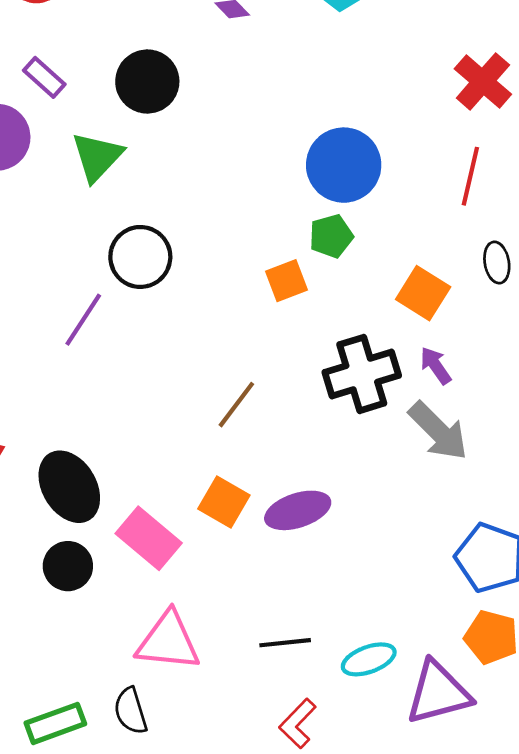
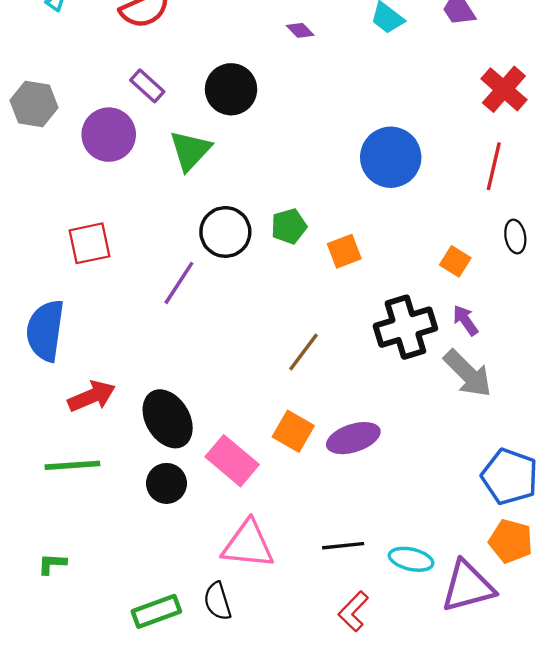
green pentagon: (331, 236) -> (289, 226), moved
orange square: (423, 293) -> (455, 261), size x0.7
cyan ellipse: (369, 659) -> (411, 559), turned 33

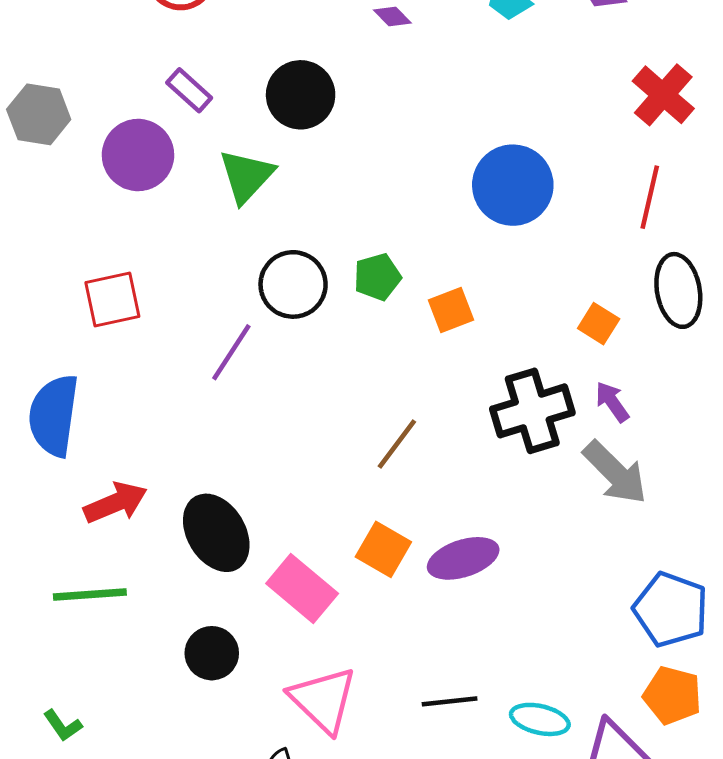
black ellipse: (515, 237) -> (678, 290), size x1.6
black circle: (166, 483) -> (212, 653), moved
pink triangle: (248, 545) -> (323, 700), turned 38
green L-shape: (52, 564) -> (63, 725), turned -128

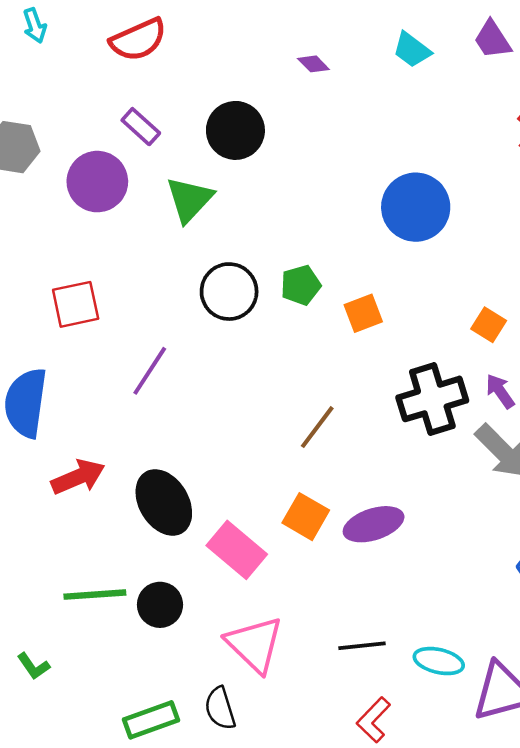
purple line: (231, 352) -> (150, 371), moved
green line: (90, 595) -> (95, 595), moved

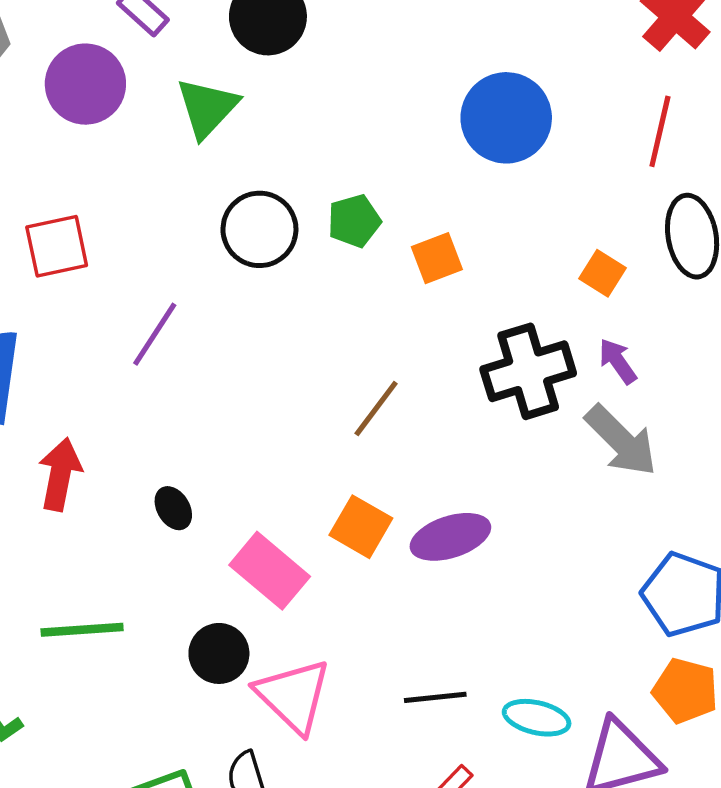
red arrow: (78, 477) -> (60, 474), turned -56
black ellipse: (164, 502) -> (173, 508), size x0.5
black circle: (160, 605) -> (219, 653), moved

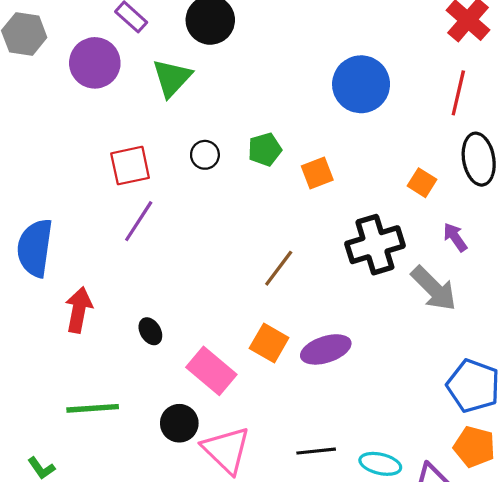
black circle: (259, 229) -> (205, 155), size x0.6
red square: (57, 246) -> (130, 166), moved
purple arrow: (618, 361) -> (455, 237), moved

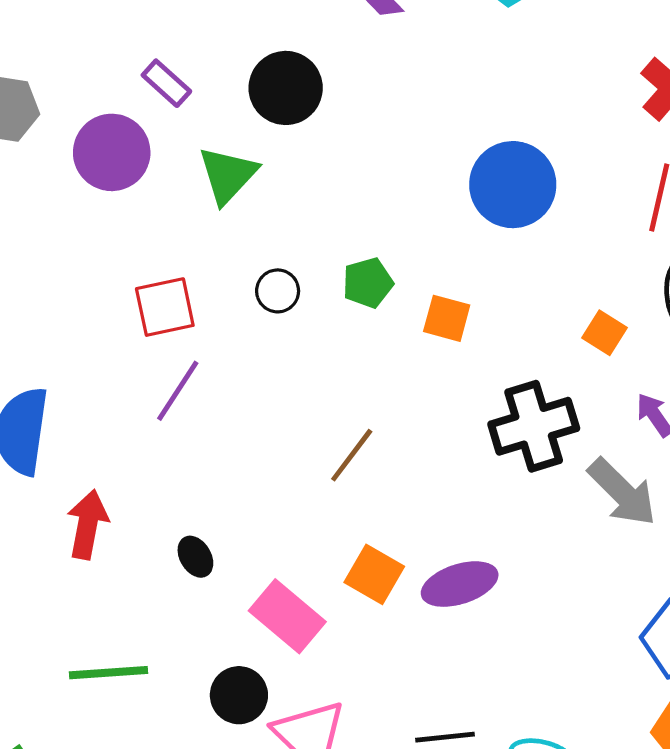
orange square: (317, 173) -> (447, 318), turned 36
brown line: (279, 268) -> (352, 455), moved

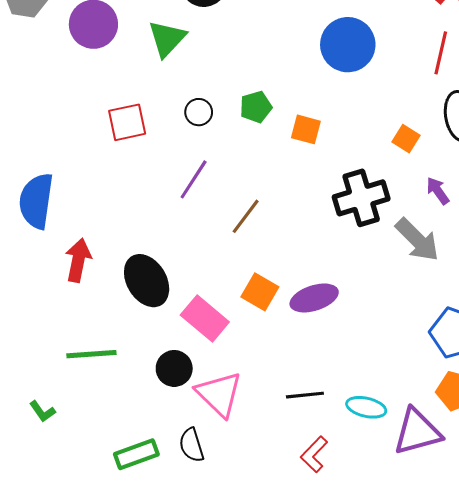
purple line: (178, 391) -> (194, 179), moved
black ellipse: (195, 557) -> (147, 281), size x2.0

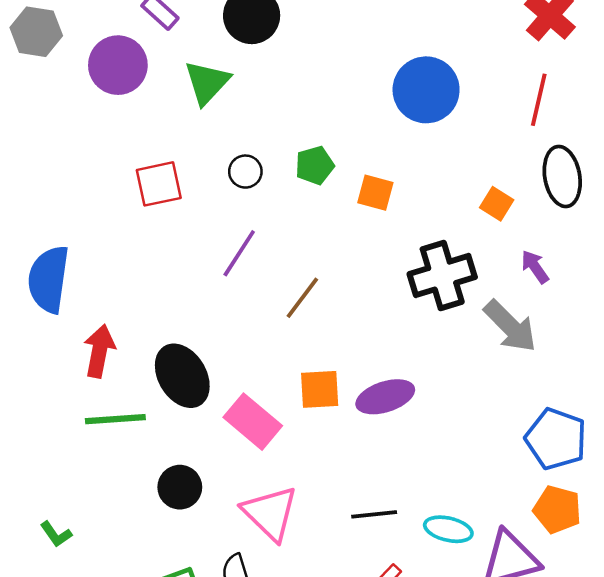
orange square: (260, 292) -> (320, 389), turned -33
green line: (91, 354) -> (115, 419), moved
black circle: (174, 368) -> (180, 487), moved

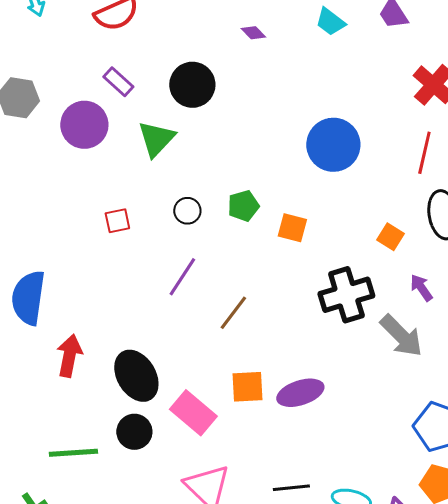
red square: (159, 184) -> (117, 221), size x0.7
green line: (115, 419) -> (73, 453), moved
black circle: (180, 487) -> (134, 432), moved

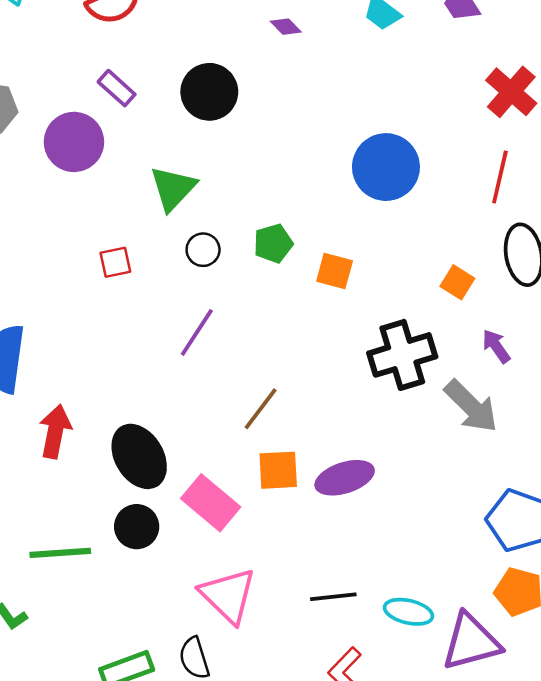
green triangle: (156, 139) -> (173, 188), moved
brown line: (233, 313) -> (261, 409), moved

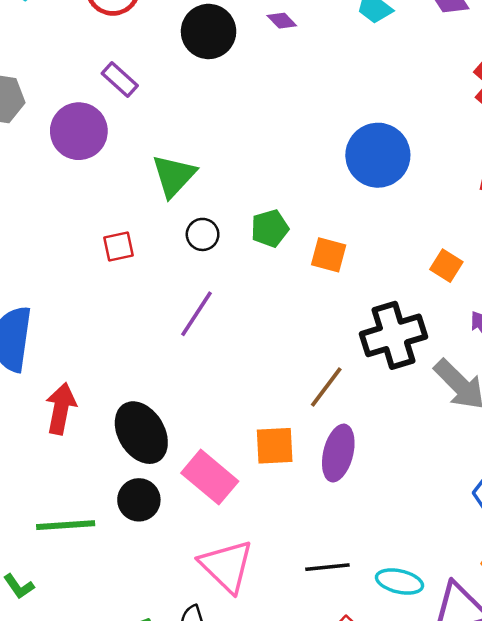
black circle: (209, 92) -> (209, 31), moved
brown line: (261, 409) -> (326, 387), moved
purple ellipse: (345, 478) -> (338, 453), turned -58

